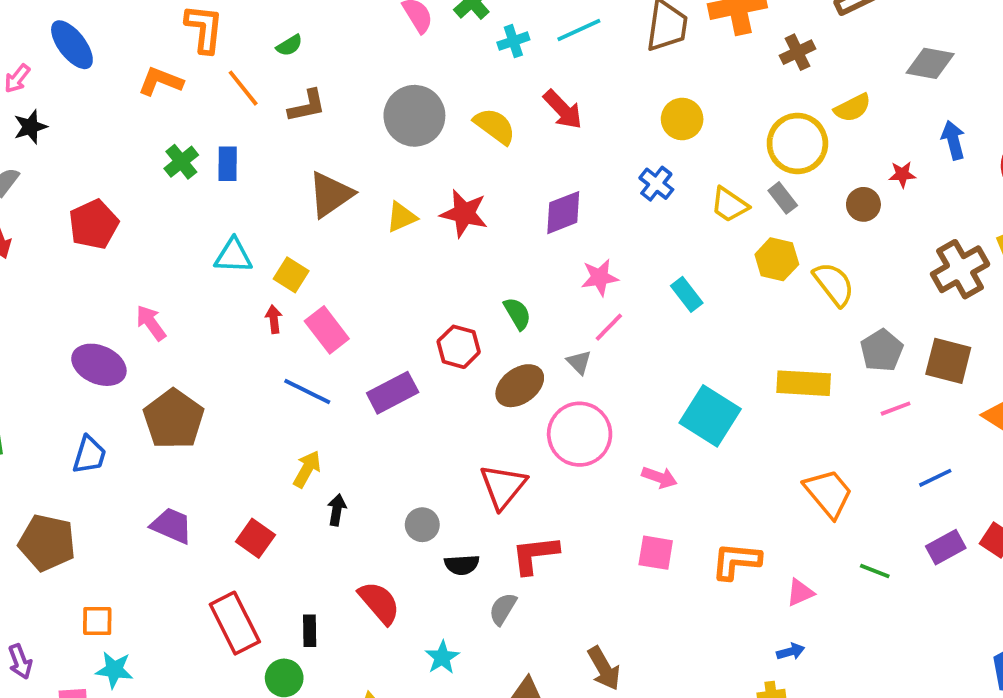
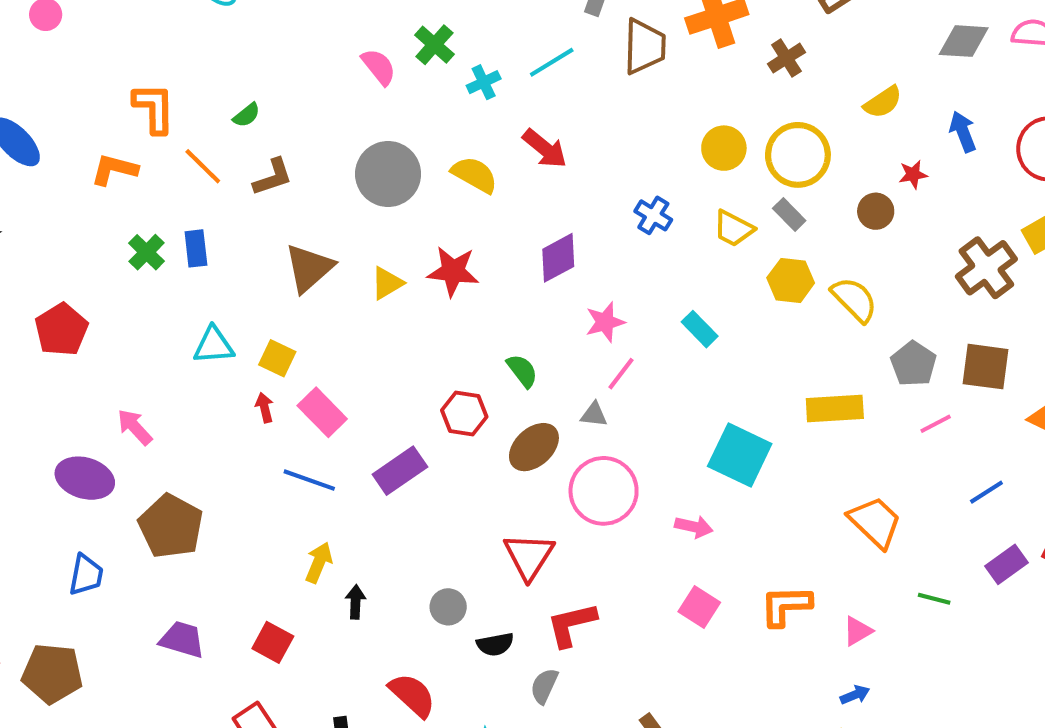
gray diamond: (930, 63) -> (964, 41), moved
yellow semicircle: (853, 108) -> (883, 102), moved
yellow circle: (682, 119) -> (724, 148), moved
gray triangle: (579, 362) -> (594, 415), turned -32
pink square: (656, 553) -> (699, 607), turned 30

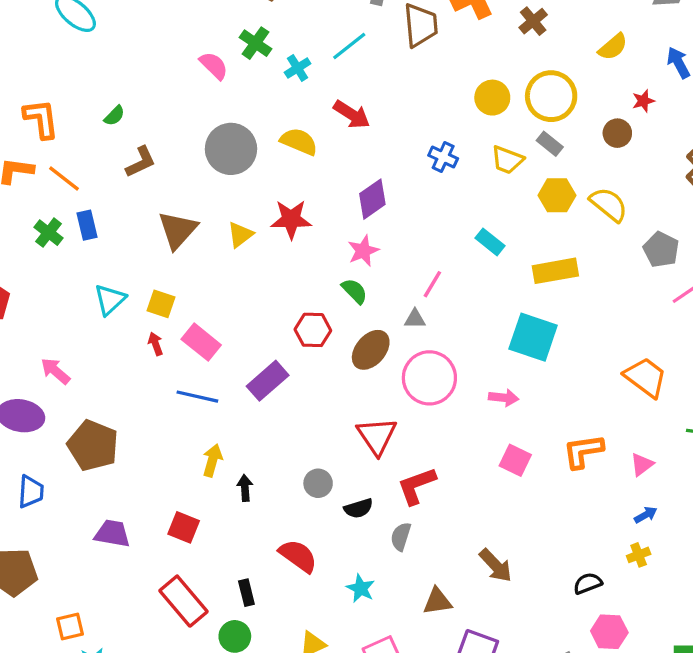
orange line: (203, 166) -> (64, 179), moved
pink star: (605, 322) -> (363, 251), moved
cyan triangle: (214, 345) -> (110, 300), turned -32
yellow rectangle: (835, 408) -> (555, 271), moved

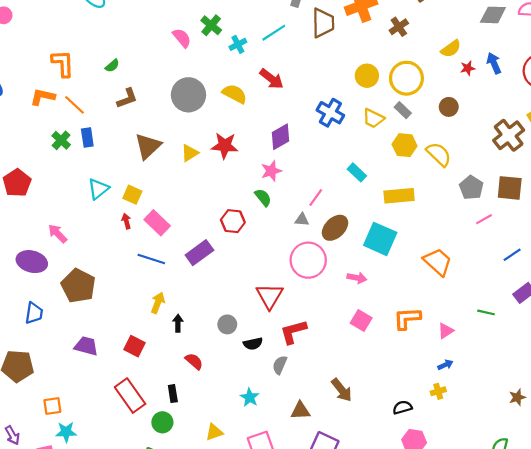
red star: (643, 101) -> (468, 68), moved
blue cross: (443, 157) -> (330, 113), size x1.4
brown ellipse: (371, 350) -> (335, 228), moved
orange trapezoid: (646, 377) -> (438, 262), moved
red semicircle: (298, 556) -> (194, 361), moved, size x0.7

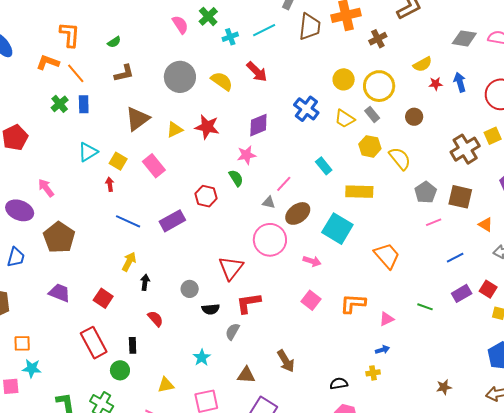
pink rectangle: (157, 223) -> (154, 166), moved

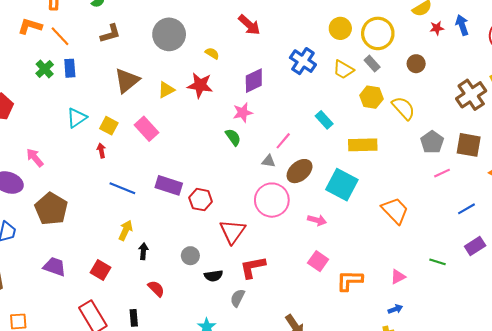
yellow semicircle: (222, 81) -> (212, 53), moved, size x0.6
red hexagon: (206, 196) -> (201, 200), moved
purple rectangle: (172, 221) -> (169, 185), turned 50
orange L-shape: (353, 304) -> (350, 281), moved

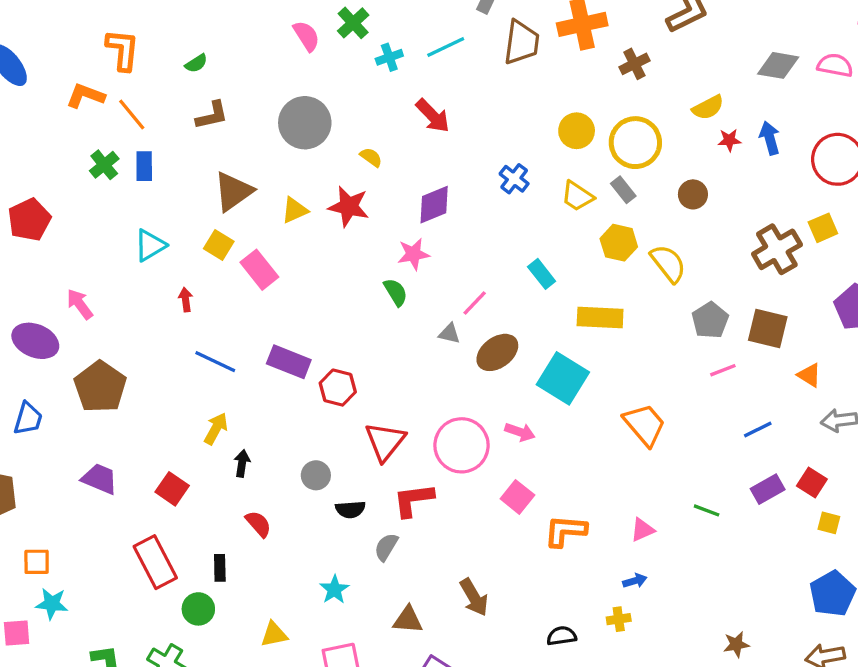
blue cross: (303, 61) -> (514, 179), size x0.7
yellow square: (109, 126) -> (219, 245), moved
pink circle: (272, 200) -> (462, 445), moved

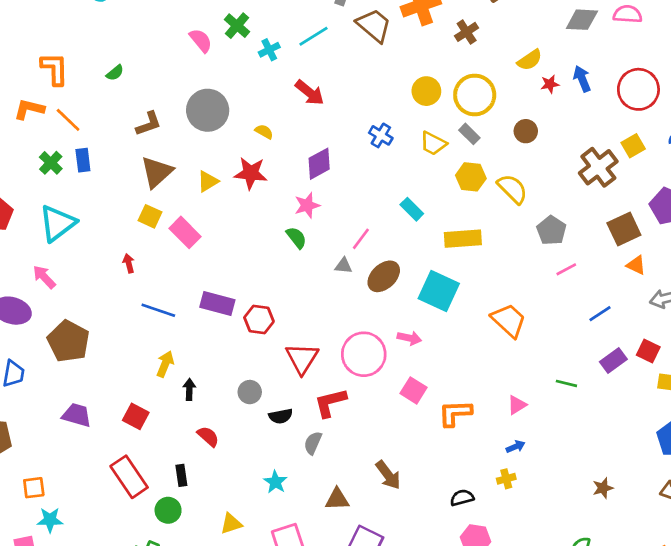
brown trapezoid: (522, 42) -> (374, 25), turned -51
brown L-shape: (212, 115) -> (149, 124), moved
cyan triangle: (150, 245) -> (57, 223), moved, size x1.4
brown square: (768, 329) -> (624, 229), moved, turned -32

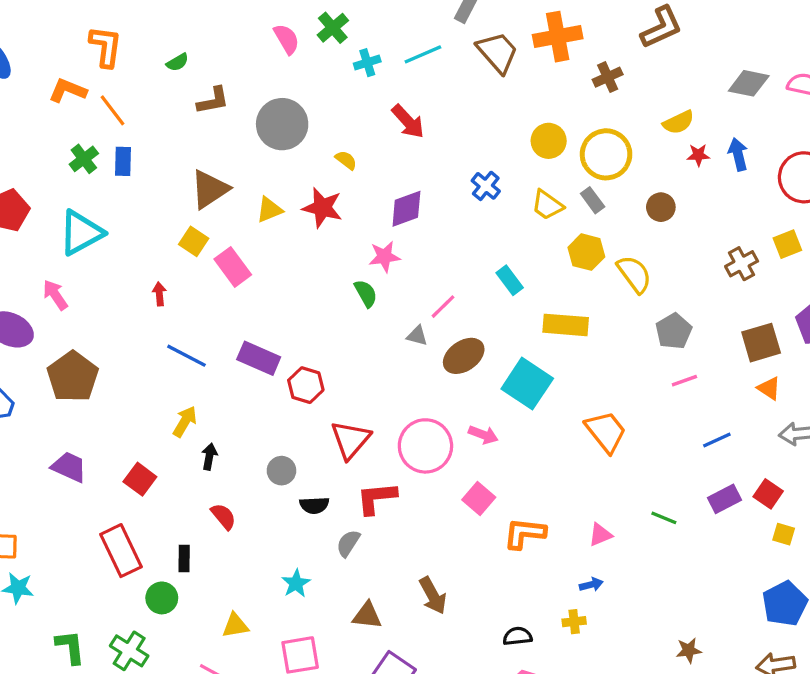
brown L-shape: (149, 124) -> (213, 101), moved
brown cross: (598, 167) -> (742, 264), size x0.7

